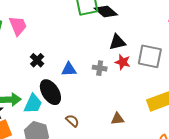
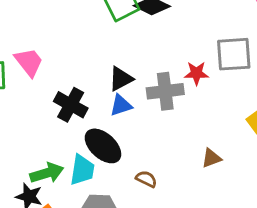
black triangle: (117, 42) -> (121, 79), moved
black cross: (37, 60) -> (71, 105), size x1.5
gray cross: (100, 68) -> (165, 91), size x1.6

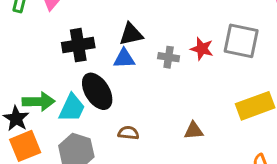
gray cross: (165, 91) -> (169, 57), size x0.6
black cross: (71, 105) -> (78, 45), turned 36
brown semicircle: (146, 179) -> (128, 133), turned -36

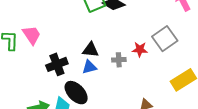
black triangle: (131, 34) -> (91, 50), turned 30
gray square: (241, 41) -> (165, 39), turned -35

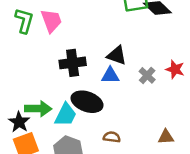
gray cross: (119, 60) -> (147, 75), turned 32
black ellipse: (76, 93) -> (87, 102), turned -40

